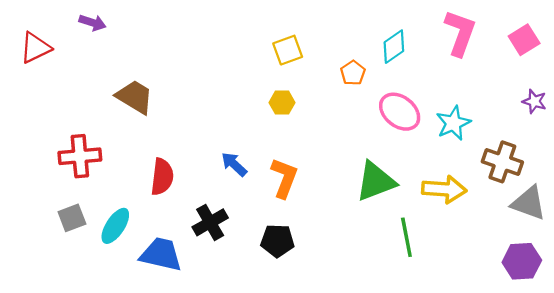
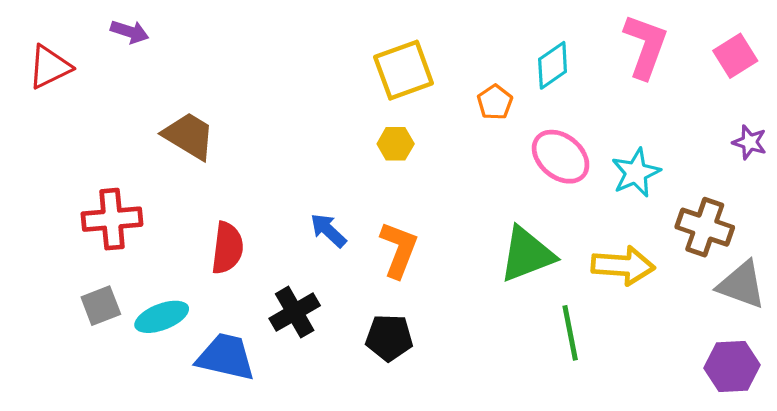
yellow square: (288, 50) -> (404, 70), size x1.4
cyan ellipse: (115, 226) -> (162, 317), turned 36

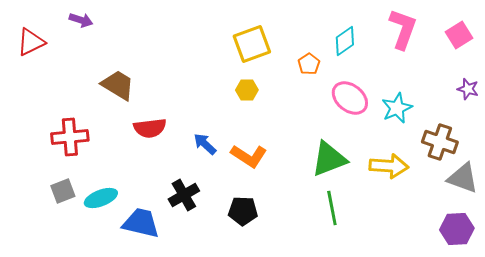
red semicircle: (227, 248) -> (150, 128), moved, turned 76
orange L-shape: (399, 250) -> (249, 156), turned 102
green line: (570, 333) -> (332, 208), moved

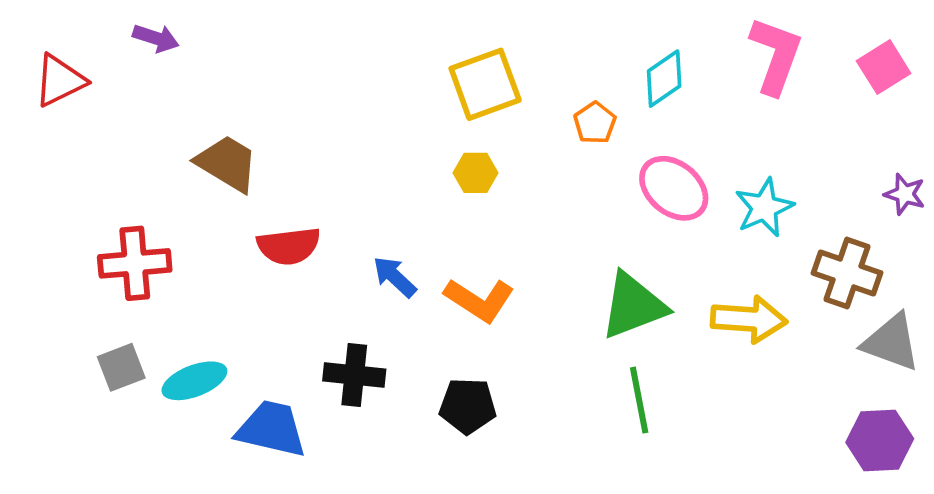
purple star: (468, 89) -> (905, 194), moved
black cross: (184, 195) -> (354, 375), turned 36

